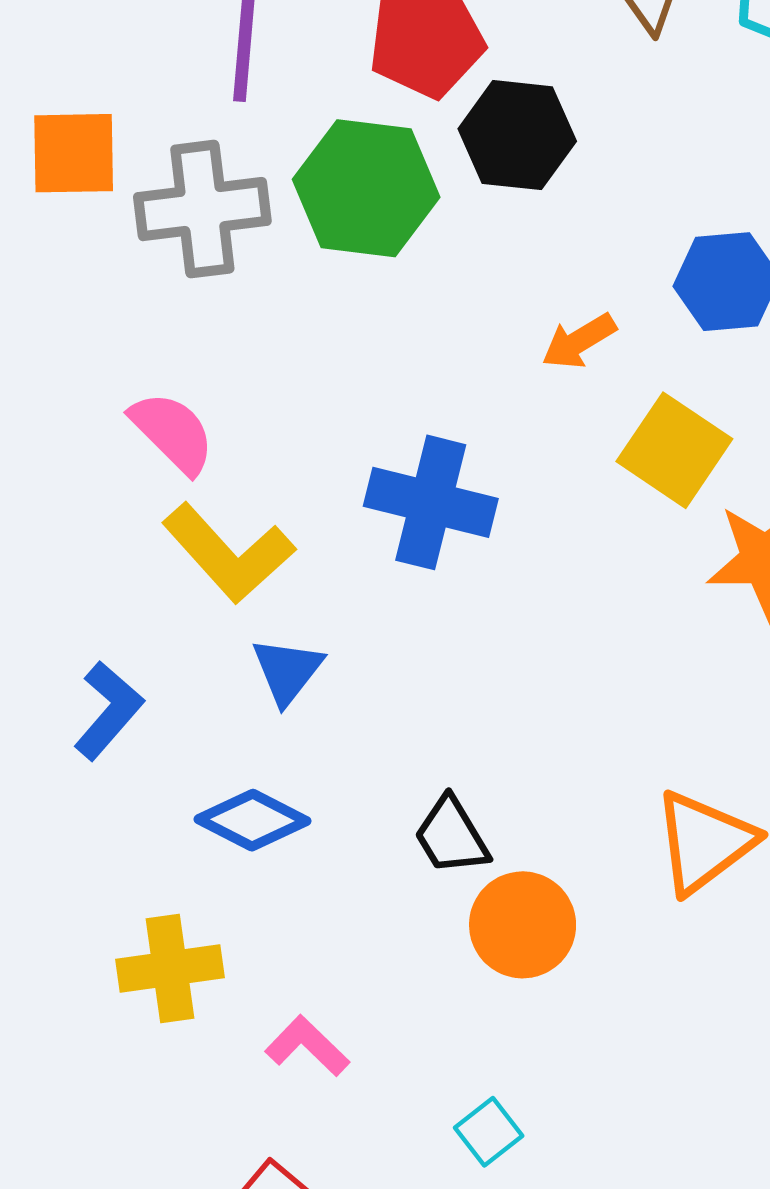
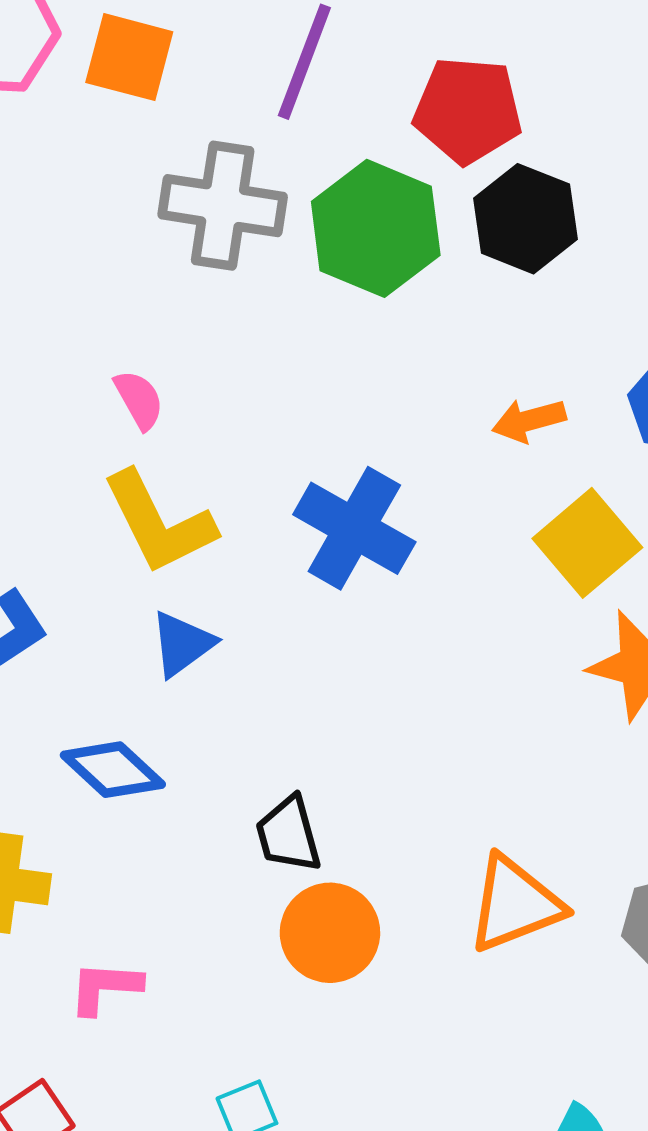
orange square: (74, 153) -> (129, 57), moved
pink semicircle: (173, 432) -> (139, 400), size x0.7
pink L-shape: (307, 1046) -> (105, 987), turned -56

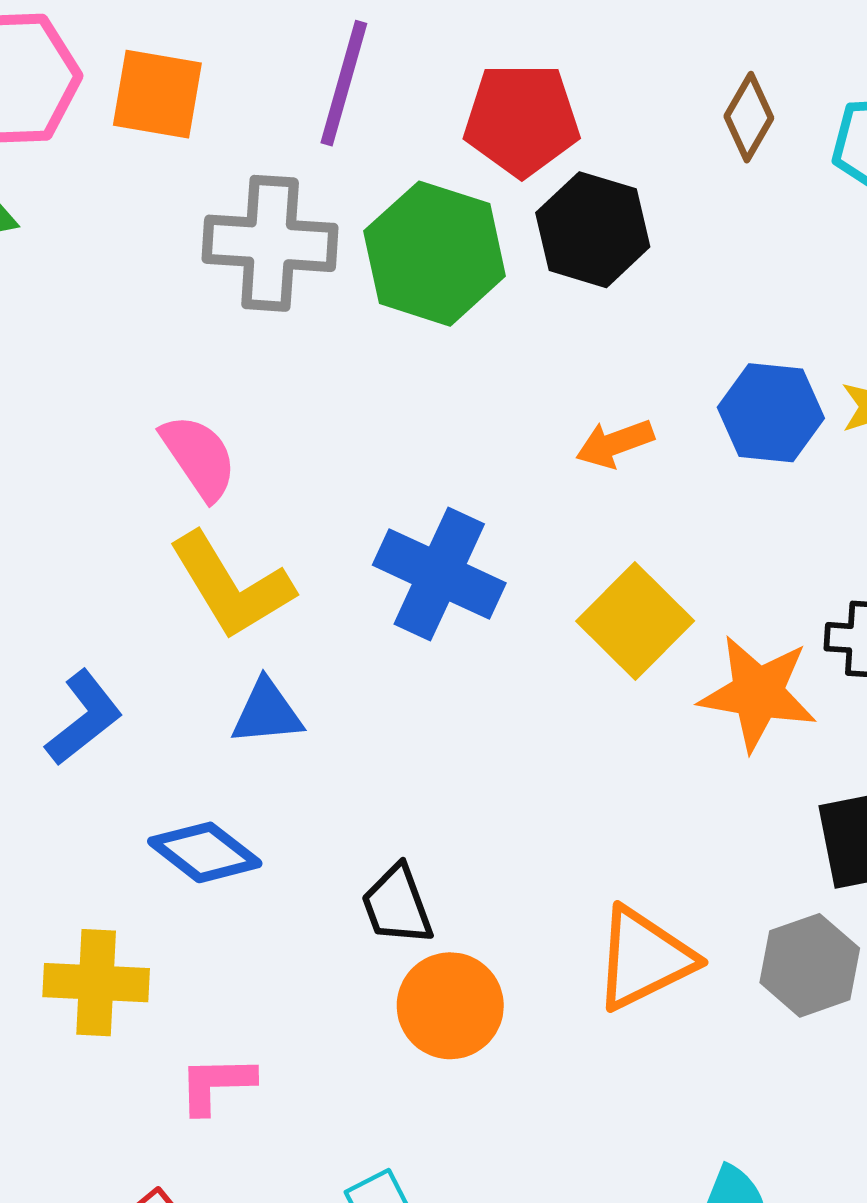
pink semicircle: (139, 400) -> (199, 457), size x1.4
yellow square: (587, 543) -> (635, 621), moved
blue triangle: (182, 644) -> (267, 712), turned 36

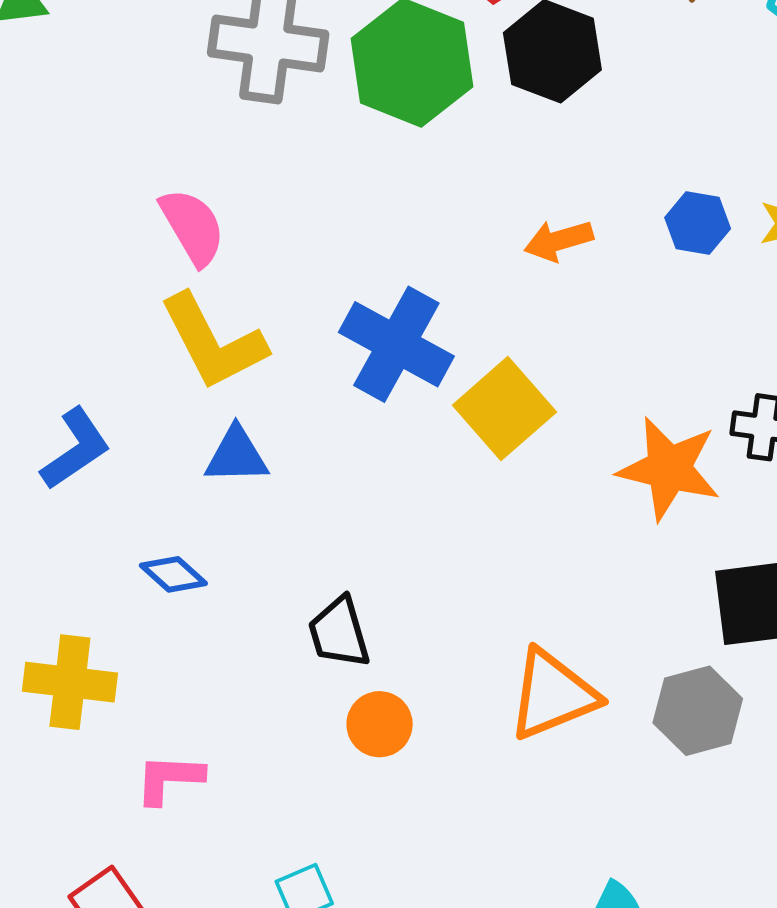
blue hexagon: (771, 413) -> (698, 223), size x0.7
yellow square: (635, 621) -> (504, 409), moved
blue diamond: (205, 852) -> (173, 574), size x0.7
orange circle: (450, 1006) -> (380, 724), size x0.7

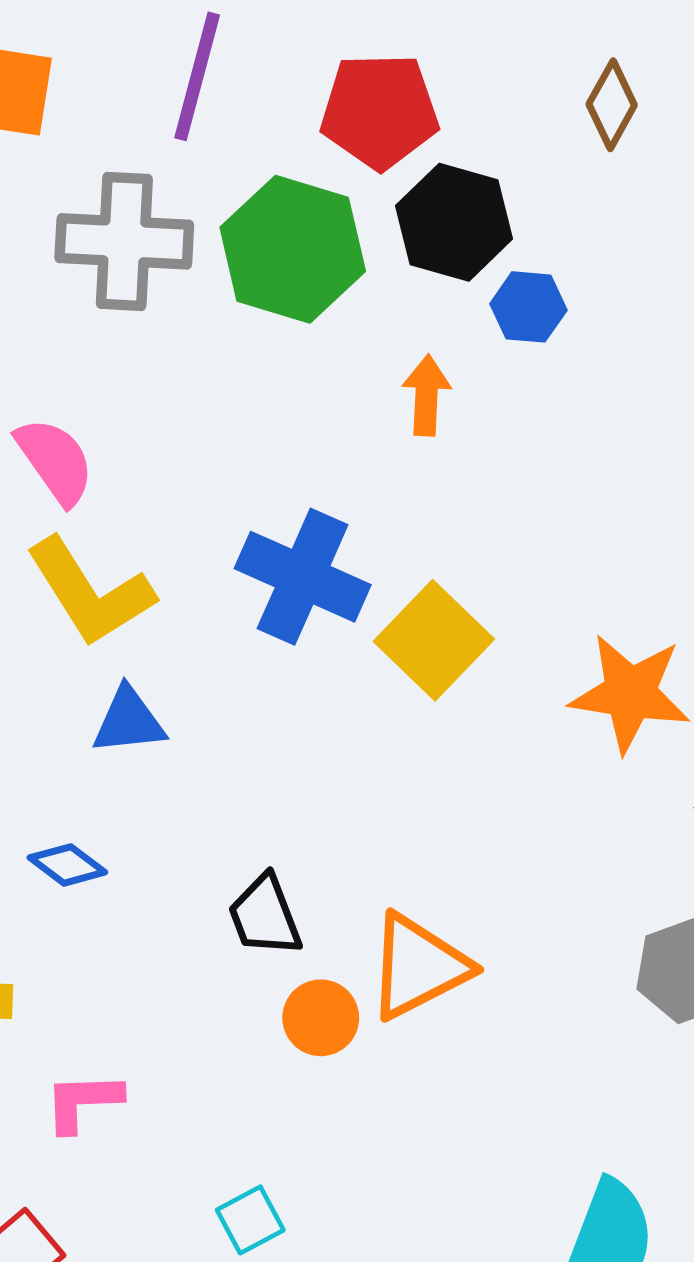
blue hexagon: (698, 223) -> (528, 307), moved
orange arrow: (559, 240) -> (426, 395), moved, turned 114
orange triangle: (553, 695) -> (418, 967), moved

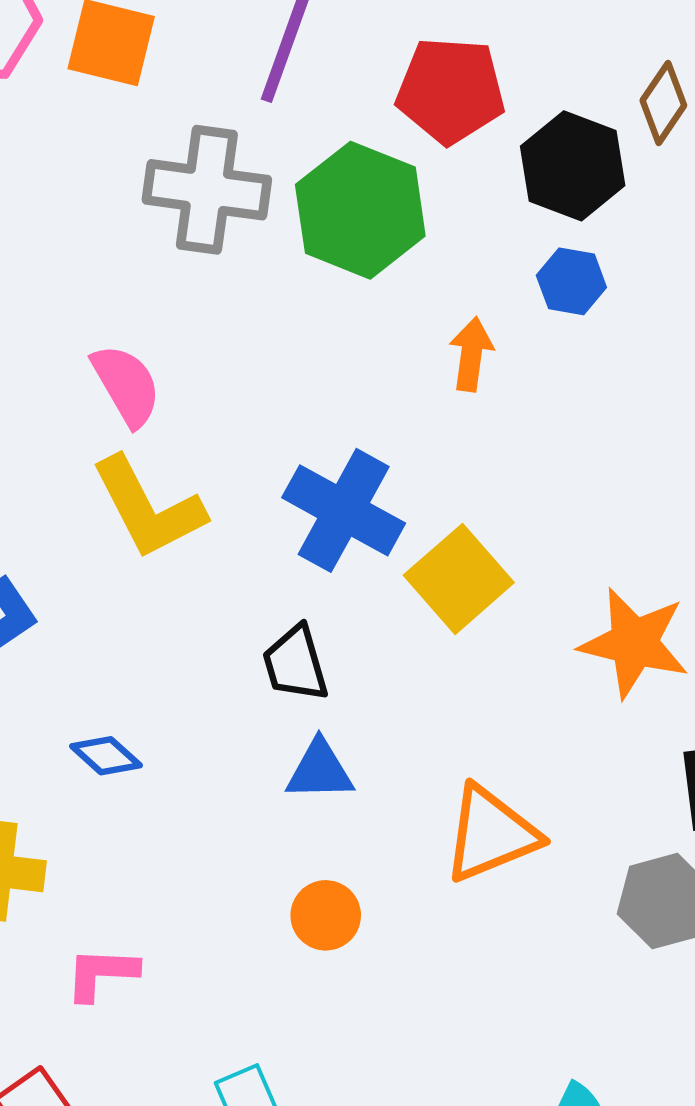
black hexagon: (454, 222) -> (573, 166), moved
blue triangle: (129, 721) -> (320, 770), moved
black trapezoid: (265, 916) -> (295, 664), moved
orange triangle: (418, 967) -> (491, 834), moved

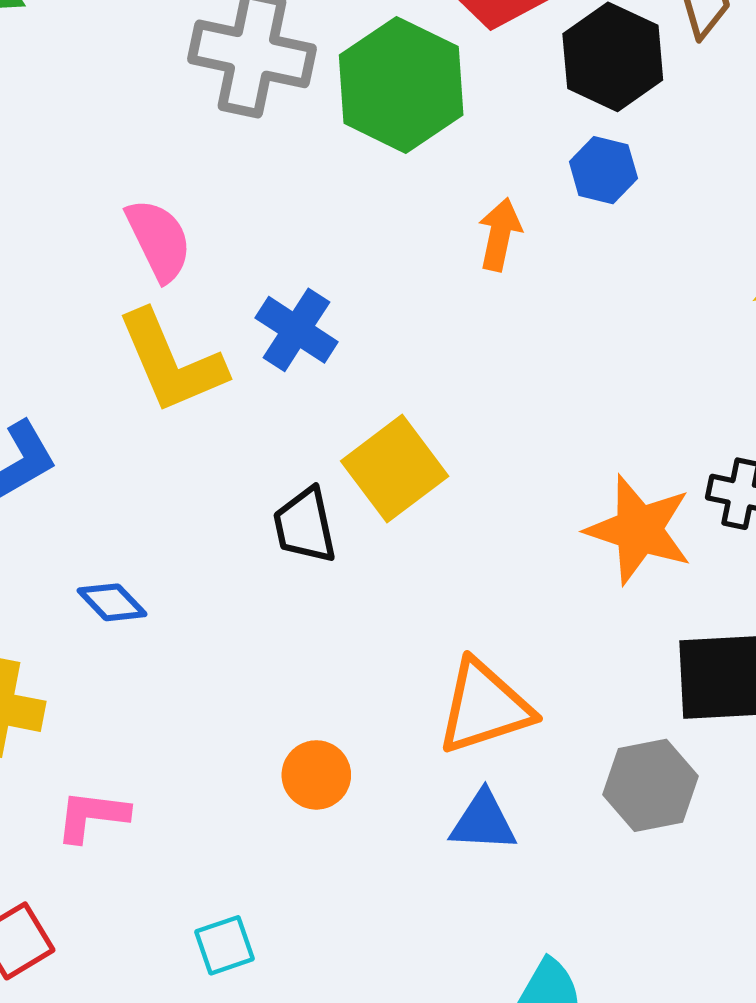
blue cross: (344, 510) -> (297, 330), moved, size x0.7
yellow square: (459, 579) -> (395, 469), moved
blue triangle: (320, 770) -> (483, 822), moved

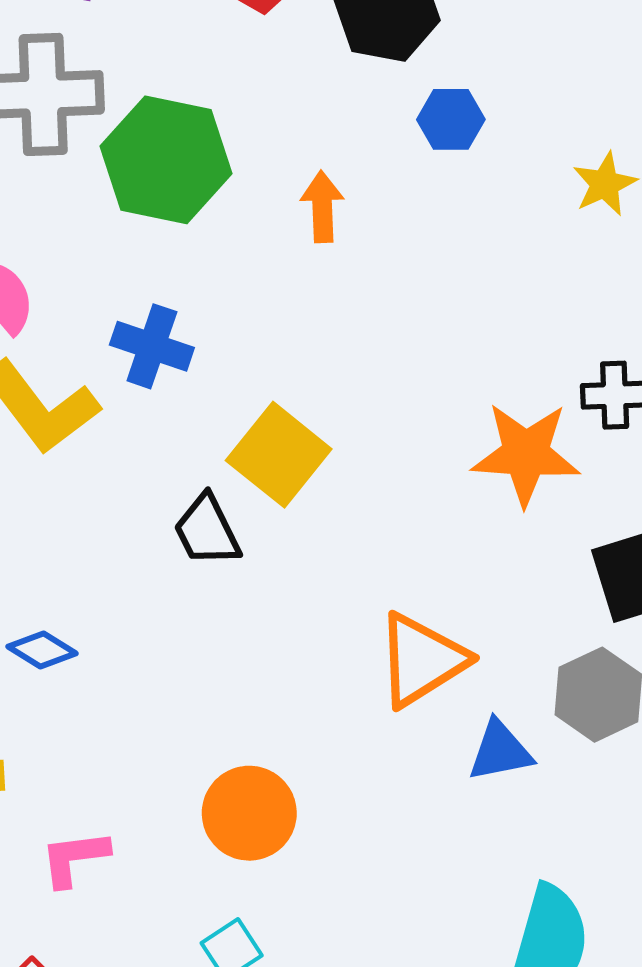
green hexagon: (401, 85) -> (166, 160), moved
blue hexagon: (603, 170) -> (451, 119), moved
orange circle: (316, 775) -> (249, 813), moved, size x1.4
blue triangle: (483, 822) -> (500, 751), moved

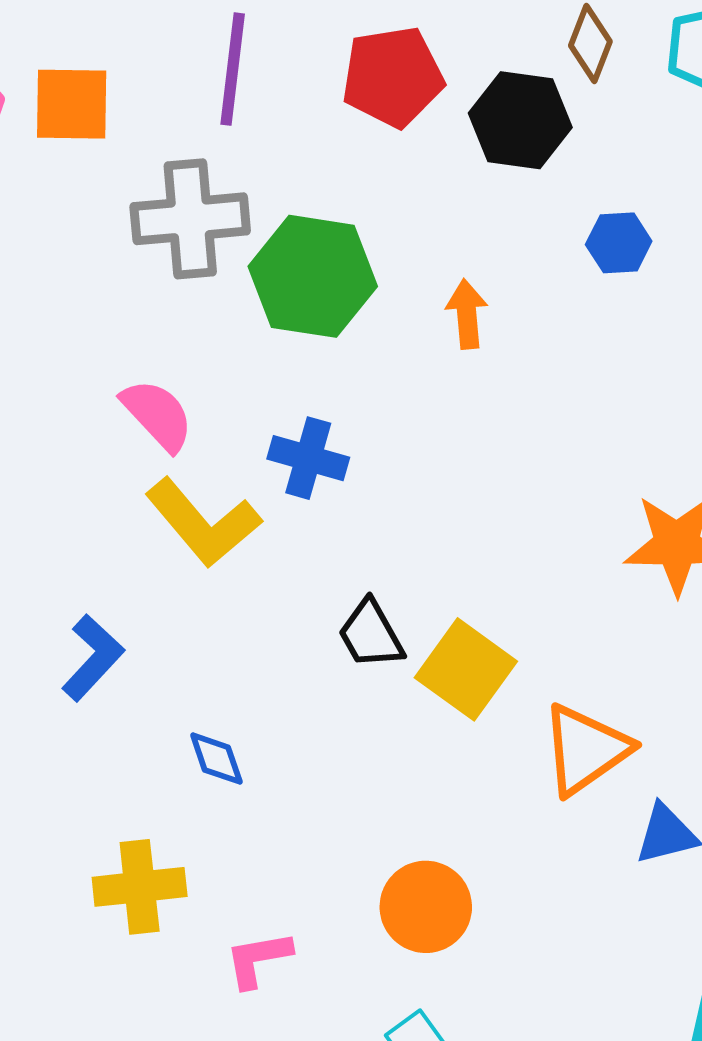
blue hexagon: (451, 119) -> (619, 243), moved
yellow square: (279, 455) -> (466, 669), moved
blue diamond: (42, 650) -> (216, 759), turned 42

